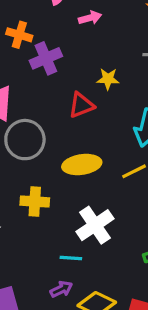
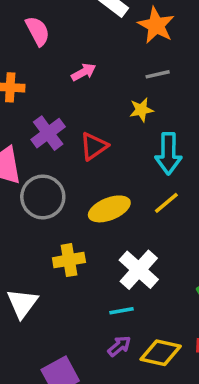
pink arrow: (90, 18) -> (84, 72), moved
purple cross: (46, 58) -> (48, 133), moved
yellow star: (108, 79) -> (141, 110), moved

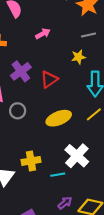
gray circle: (43, 197) -> (18, 111), size x0.6
yellow cross: (69, 260) -> (31, 161), moved
cyan line: (122, 311) -> (58, 175), moved

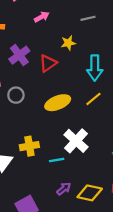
yellow star: (78, 57) -> (68, 43), moved

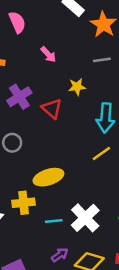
pink arrow: (42, 17) -> (48, 54), turned 72
red triangle: (48, 63) -> (52, 109), turned -48
yellow ellipse: (58, 103) -> (48, 177), moved
white cross: (76, 141) -> (85, 218), moved

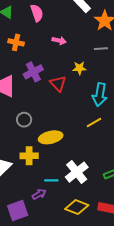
pink arrow: (48, 54) -> (59, 41), turned -40
gray circle: (12, 143) -> (24, 120), moved
cyan line: (54, 221) -> (51, 180), moved
purple arrow: (60, 255) -> (39, 194), moved

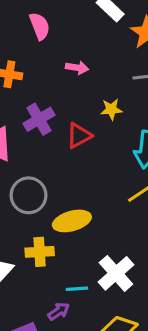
red triangle: (58, 84) -> (79, 136), turned 48
gray circle: (24, 120) -> (29, 195), size x1.5

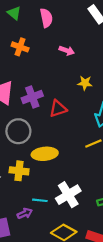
purple cross: (39, 119) -> (32, 97), moved
red triangle: (79, 136) -> (58, 109), moved

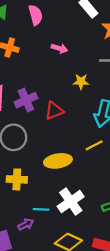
yellow ellipse: (45, 154) -> (58, 161), moved

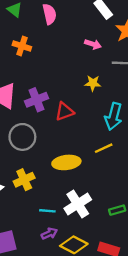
pink arrow: (59, 48) -> (93, 44), moved
yellow cross: (17, 179) -> (24, 180), turned -30
purple arrow: (26, 224) -> (49, 234), moved

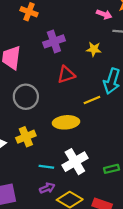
pink arrow: (93, 44) -> (104, 14), moved
purple cross: (36, 100) -> (54, 41), moved
yellow line: (104, 148) -> (92, 100), moved

